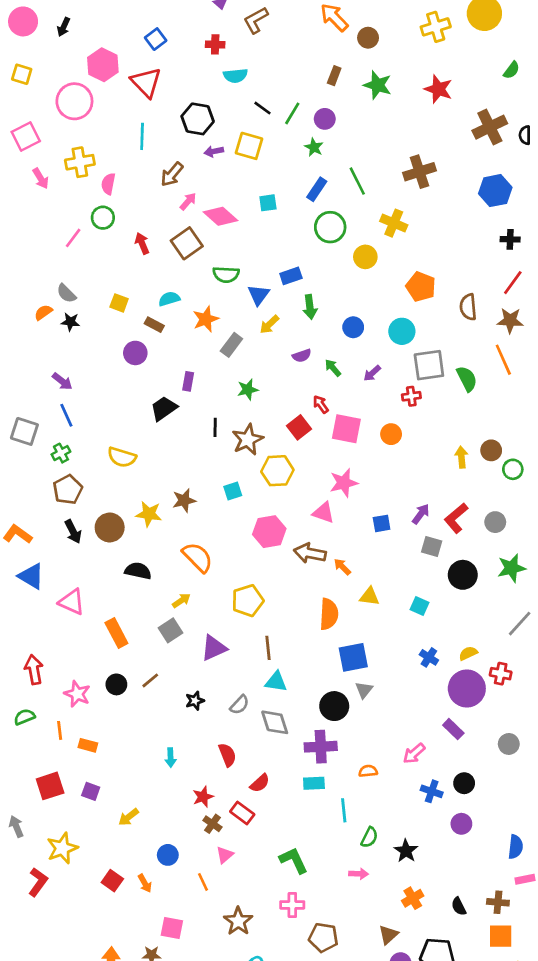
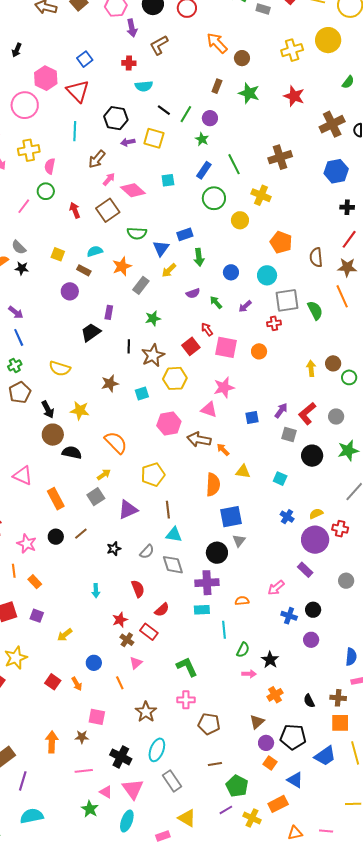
brown star: (184, 500) -> (110, 383), moved
brown circle: (110, 527) -> (53, 435), moved
black arrow: (73, 532) -> (48, 409), moved
orange rectangle: (88, 745) -> (35, 582), turned 32
pink arrow: (359, 874) -> (249, 674), moved

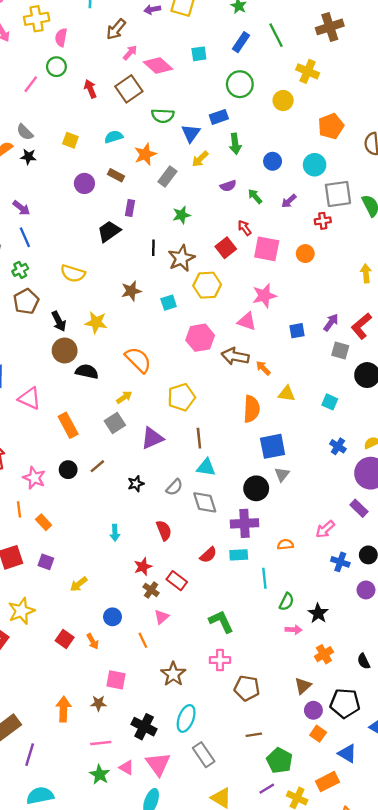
green circle: (214, 198) -> (240, 84), moved
orange pentagon: (281, 242) -> (331, 126), turned 30
brown rectangle: (84, 270) -> (116, 175), moved
red semicircle: (162, 610) -> (208, 555), moved
green star: (90, 809) -> (100, 775), moved

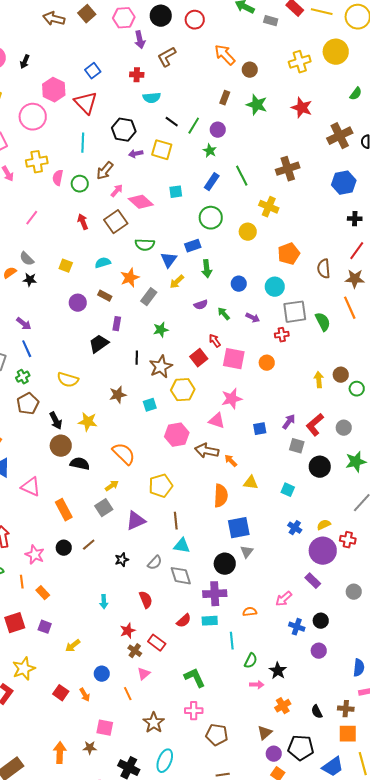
green circle: (56, 67) -> (80, 184), moved
purple arrow: (289, 201) -> (253, 318), turned -112

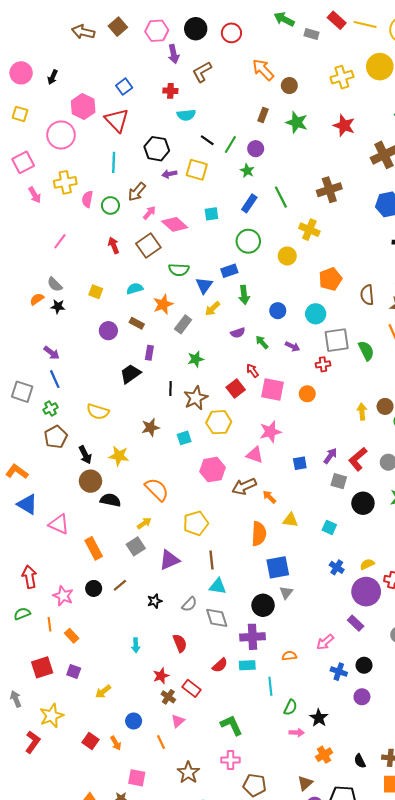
brown arrow: (207, 451) -> (244, 486), turned -35

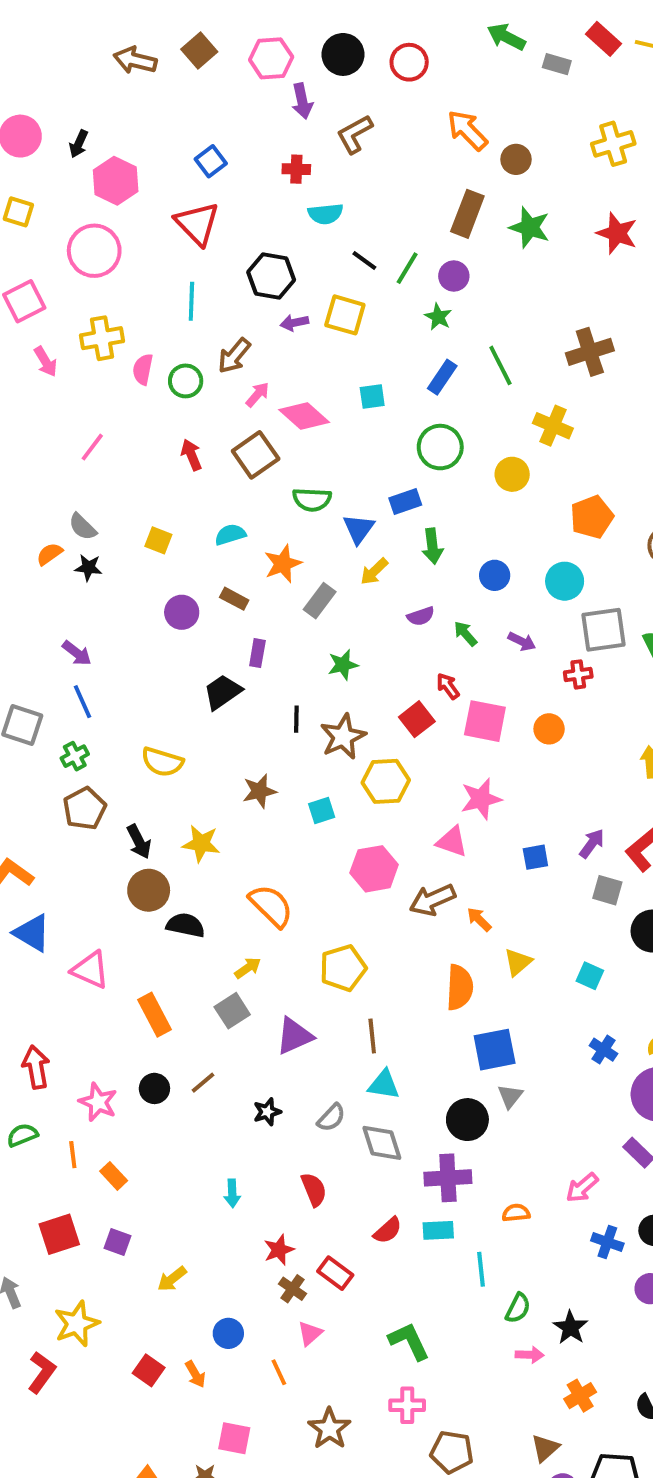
pink hexagon: (83, 107) -> (116, 181), moved
brown rectangle: (263, 115) -> (467, 214), size x1.6
yellow triangle: (290, 520) -> (518, 962), turned -49

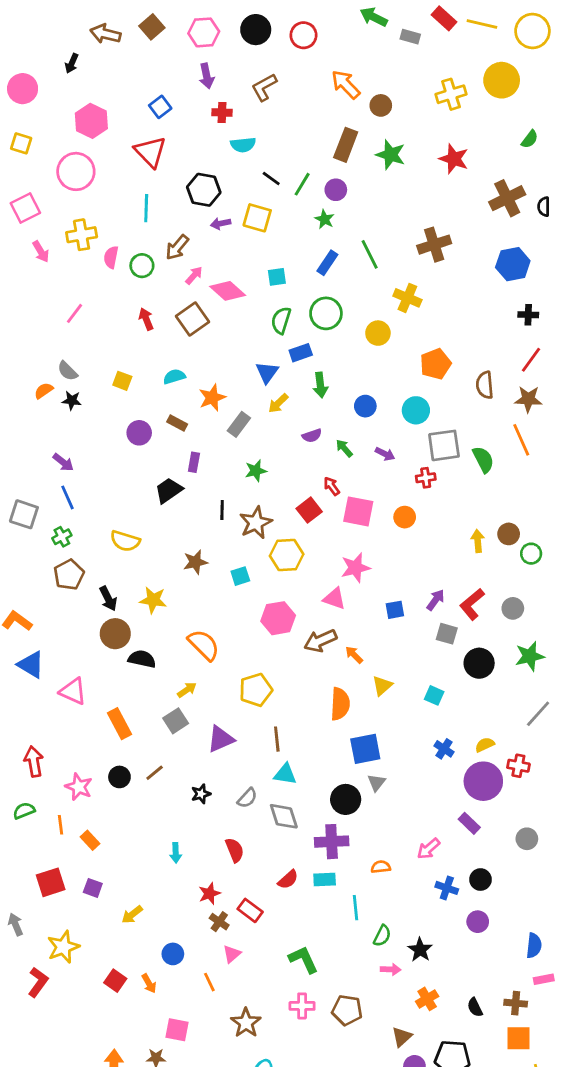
purple arrow: (302, 101) -> (207, 76), moved
black arrow: (79, 144) -> (72, 63), moved
green semicircle: (312, 500) -> (281, 320), moved, turned 104
brown pentagon: (452, 1452) -> (347, 1010), moved

